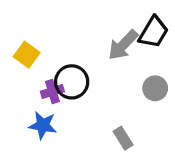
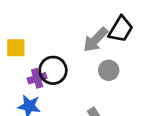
yellow square: (27, 55) -> (16, 48), turned -36
gray circle: (155, 88) -> (109, 70), moved

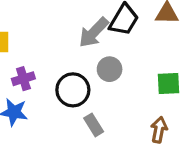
black circle: (53, 70) -> (73, 90), moved

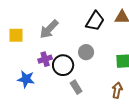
gray arrow: (94, 32) -> (49, 29), moved
purple cross: (23, 79) -> (45, 59), moved

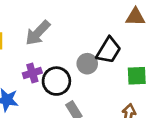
black trapezoid: (95, 21) -> (109, 50), moved

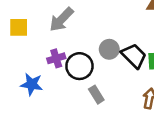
black trapezoid: (109, 50) -> (134, 56), moved, turned -76

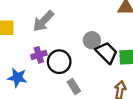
gray circle: (109, 49) -> (92, 40), moved

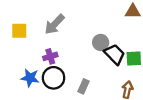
black circle: (59, 62) -> (54, 78), moved
gray rectangle: (74, 87) -> (84, 86), turned 56

